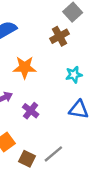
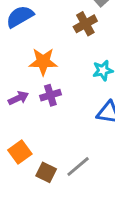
purple cross: (31, 111) -> (50, 95), moved, turned 35

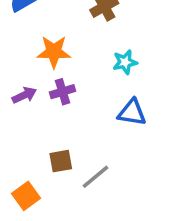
orange square: (20, 152) -> (26, 196), moved
brown square: (46, 172) -> (61, 161), moved, turned -36

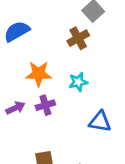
cyan star: (125, 62) -> (78, 82), moved

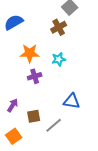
purple arrow: (15, 108) -> (13, 105), moved, turned -32
blue triangle: (100, 122) -> (72, 101), moved

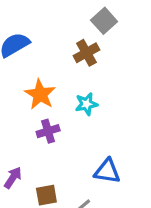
orange star: (30, 53) -> (40, 94), turned 30

